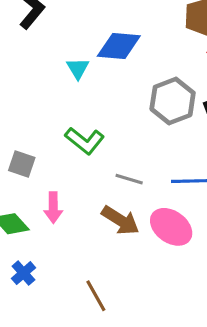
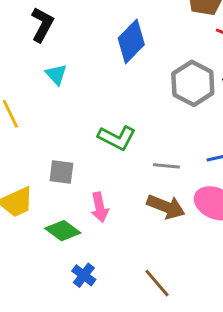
blue diamond: (119, 46) -> (131, 41), turned -39
cyan triangle: (78, 68) -> (56, 74), moved

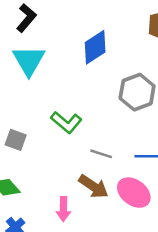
cyan triangle: (56, 74) -> (29, 61), size x1.8
pink arrow: (100, 207) -> (63, 209), moved

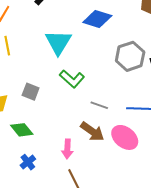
blue diamond: (95, 47) -> (97, 19), turned 48
cyan triangle: (29, 61) -> (58, 42), moved

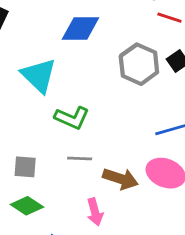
gray square: (31, 92) -> (25, 167), moved
gray line: (99, 105) -> (80, 158), moved

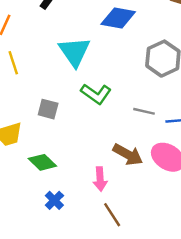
gray line: (80, 158) -> (144, 111), moved
gray square: (25, 167) -> (48, 109), moved

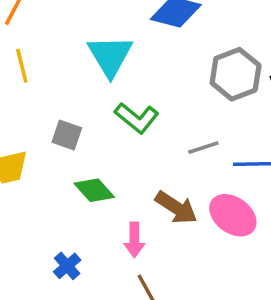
gray line: (144, 111) -> (203, 148), turned -35
green diamond: (42, 162) -> (94, 190), moved

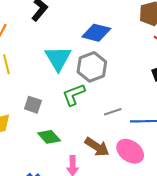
gray hexagon: (236, 74) -> (92, 67), moved
green L-shape: (137, 118) -> (74, 95), turned 120

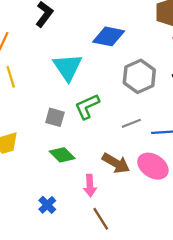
gray hexagon: (92, 67) -> (139, 76), moved
gray square: (33, 105) -> (55, 117), moved

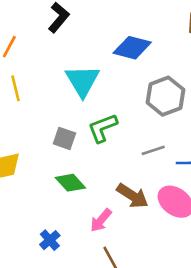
pink arrow: (90, 186) -> (101, 220), turned 40

